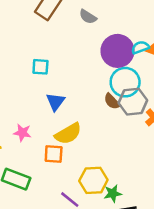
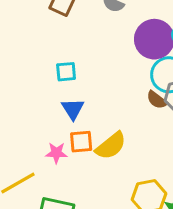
blue triangle: (55, 102) -> (73, 109), moved
orange square: (54, 154) -> (81, 142), moved

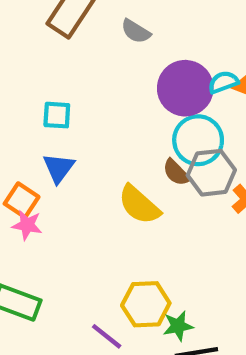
orange square: (81, 142) -> (22, 200), moved, turned 30
yellow semicircle: (111, 146) -> (139, 205), moved, turned 72

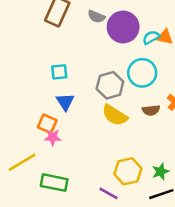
purple circle: (185, 88) -> (123, 27), moved
brown semicircle: (176, 172) -> (151, 110), moved, turned -42
gray hexagon: (211, 173) -> (110, 85), moved
green star: (178, 326) -> (161, 171), moved

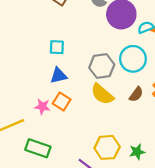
blue triangle: (65, 102) -> (59, 75), turned 42
brown semicircle: (151, 110) -> (136, 94), turned -56
orange square: (47, 124) -> (62, 102), moved

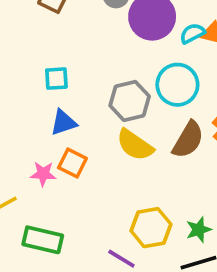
brown semicircle: (136, 94) -> (188, 140), size x1.5

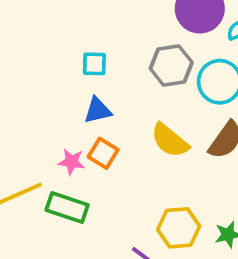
gray hexagon: (130, 101) -> (171, 65), moved
green rectangle: (43, 240) -> (67, 207), moved

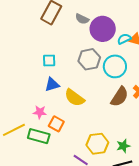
yellow semicircle: (170, 140) -> (74, 98), moved
orange square: (103, 153) -> (56, 124), moved

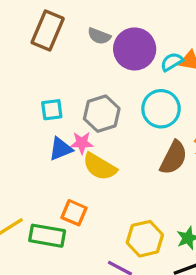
gray hexagon: (89, 59) -> (102, 114), moved
pink star: (40, 112) -> (82, 143), moved

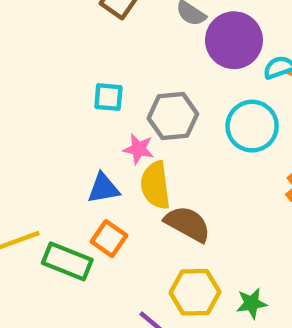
blue triangle: (61, 149) -> (103, 188), moved
brown semicircle: (174, 158) -> (188, 224), moved, turned -100
yellow semicircle: (100, 167) -> (155, 185), turned 40

